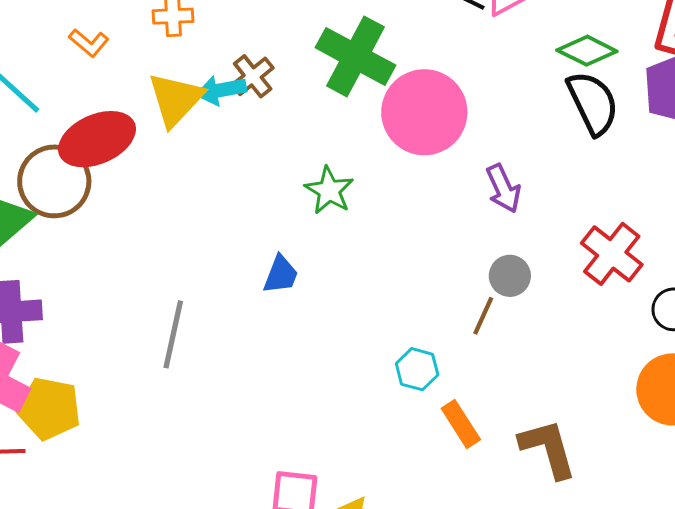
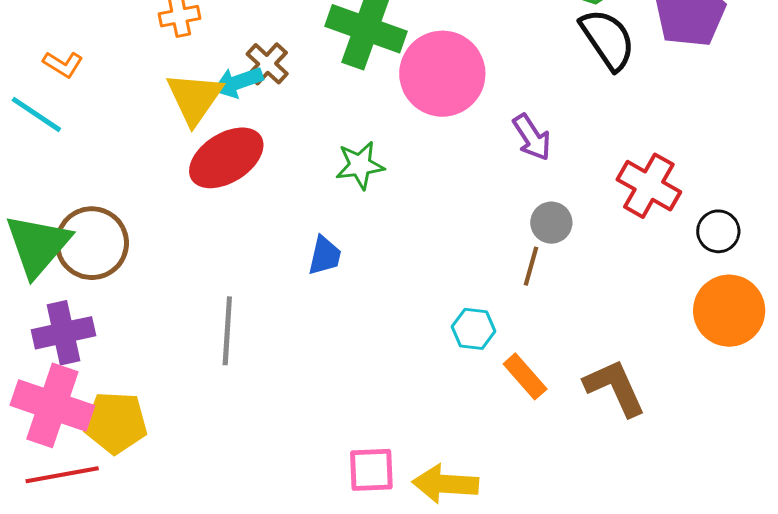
orange L-shape: (89, 43) -> (63, 64), moved
red ellipse: (97, 139) -> (226, 158), moved
brown circle: (54, 181) -> (92, 243), moved
green star: (329, 190) -> (360, 165), turned -30

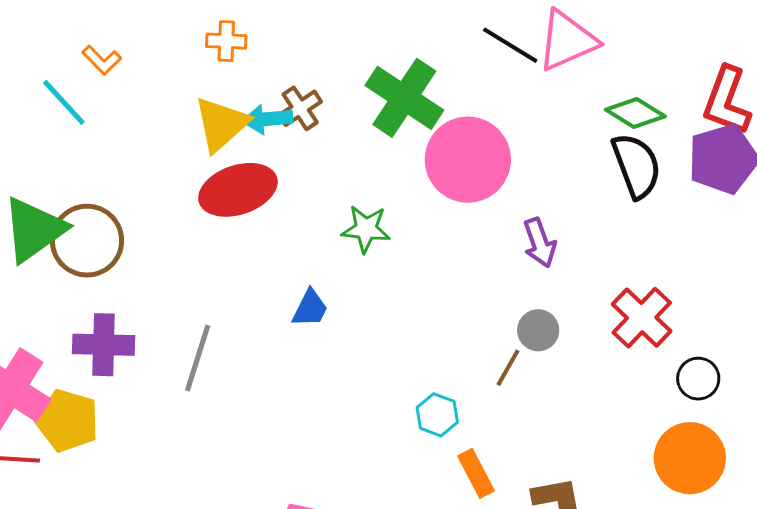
purple cross: (64, 333) -> (104, 345), moved

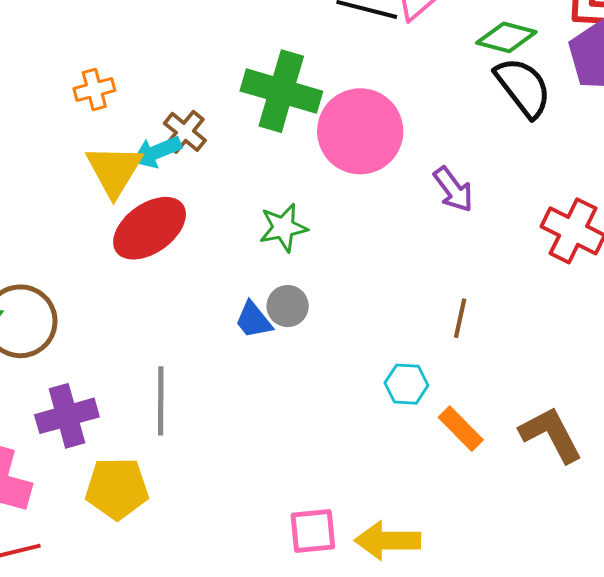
blue trapezoid: (310, 308) -> (253, 320), turned 132
gray circle: (538, 330) -> (288, 306), moved
yellow pentagon: (67, 421) -> (117, 488), moved

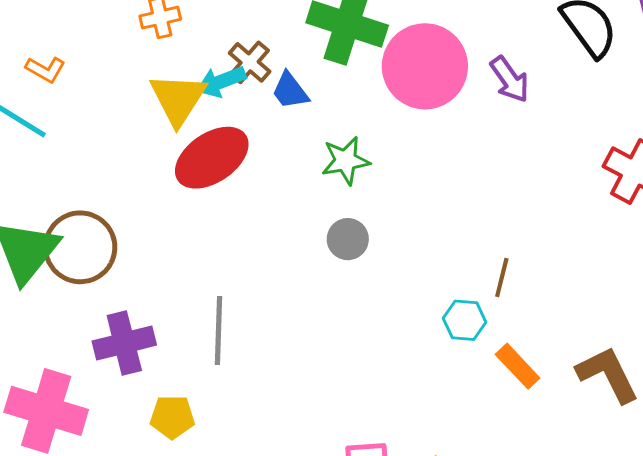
purple arrow: (453, 189) -> (510, 79), moved
brown line: (460, 318) -> (502, 278), moved
blue trapezoid: (253, 320) -> (290, 91), moved
yellow pentagon: (117, 488) -> (172, 417), size x0.7

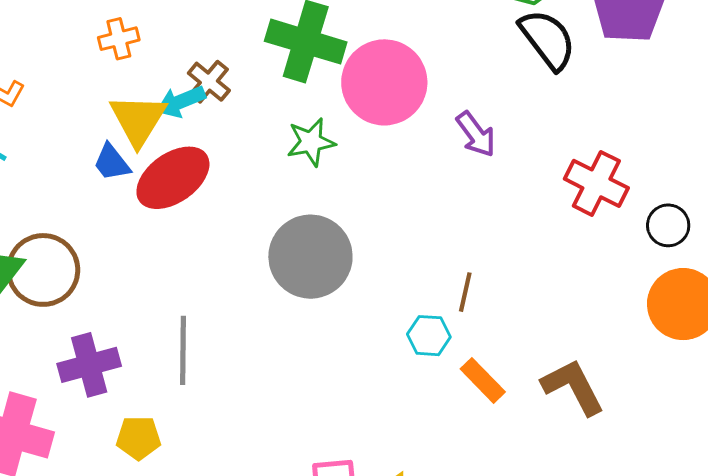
purple arrow: (510, 79) -> (476, 134), moved
blue trapezoid: (290, 91) -> (112, 163), moved
green star: (346, 161) -> (311, 142), moved
gray circle: (348, 239) -> (310, 257), size x2.0

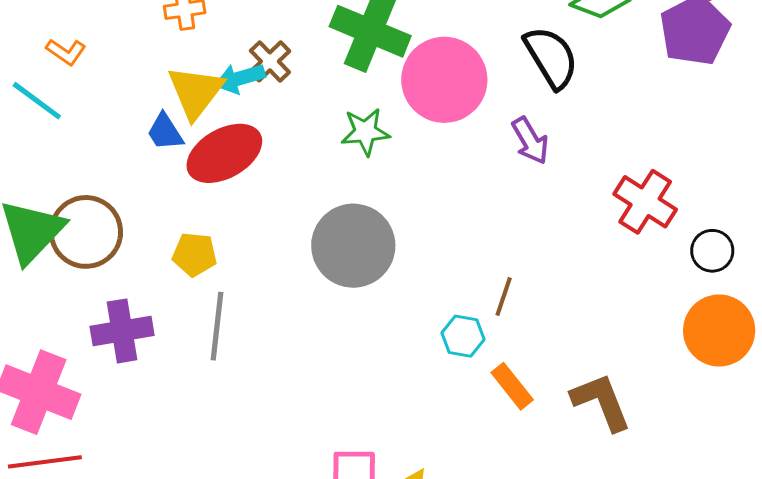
black semicircle: (548, 39) -> (551, 57), moved
yellow pentagon: (139, 438) -> (195, 254), moved

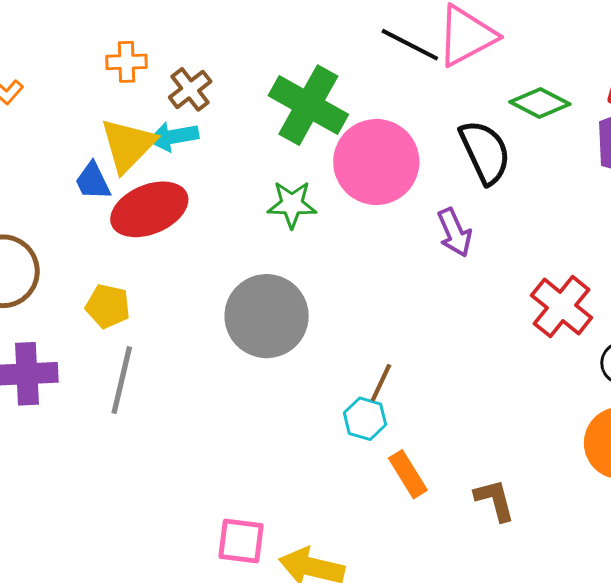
brown cross: (270, 61) -> (190, 89), moved
brown line: (504, 297) -> (381, 383), moved
brown L-shape: (601, 402) -> (495, 500), size x0.7

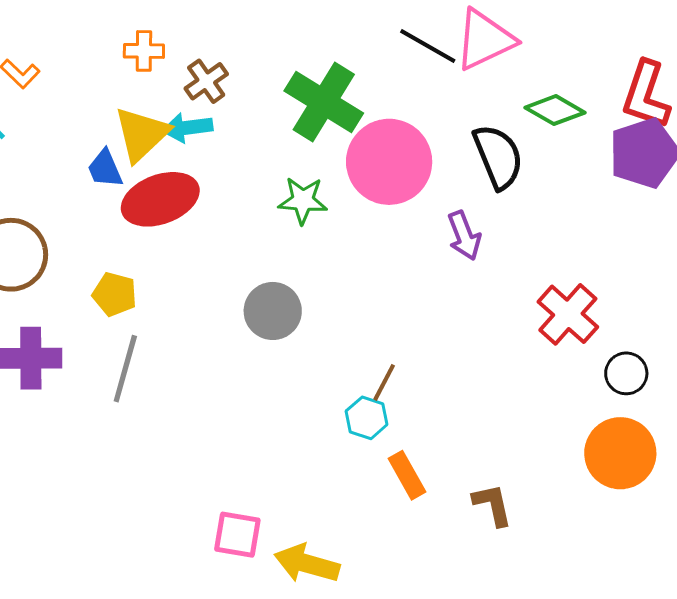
gray circle: (267, 316) -> (273, 311), size x0.7

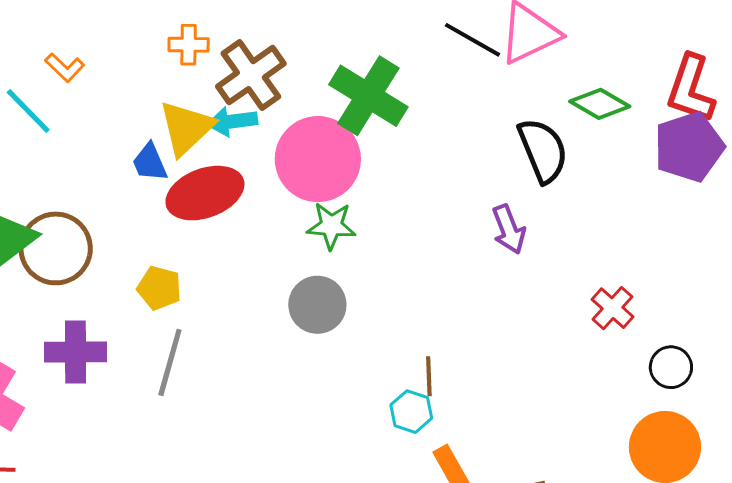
brown cross: (206, 81) -> (251, 75), size x1.6
pink circle: (389, 162) -> (318, 159), moved
green star: (303, 200) -> (331, 226), moved
red cross: (568, 314) -> (613, 308), size x0.7
brown line: (384, 382) -> (429, 376), turned -30

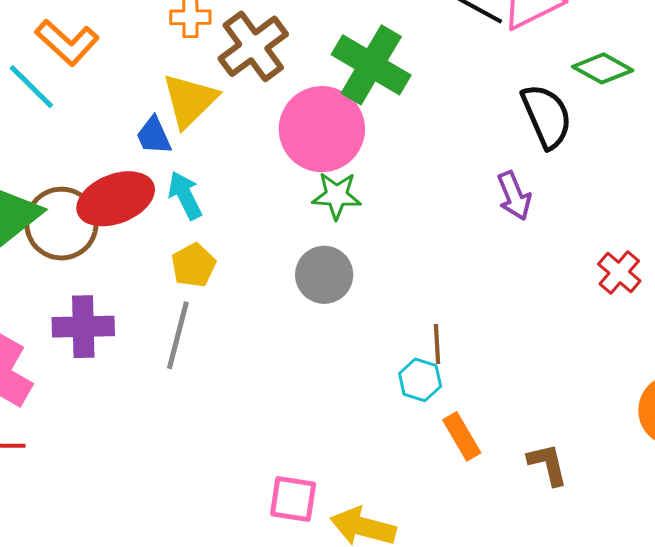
orange L-shape: (65, 67) -> (67, 42), size x1.6
cyan arrow: (232, 121) -> (185, 195), moved, turned 72
red ellipse: (205, 193) -> (116, 199), moved
yellow pentagon: (159, 288) -> (194, 265), moved, turned 30

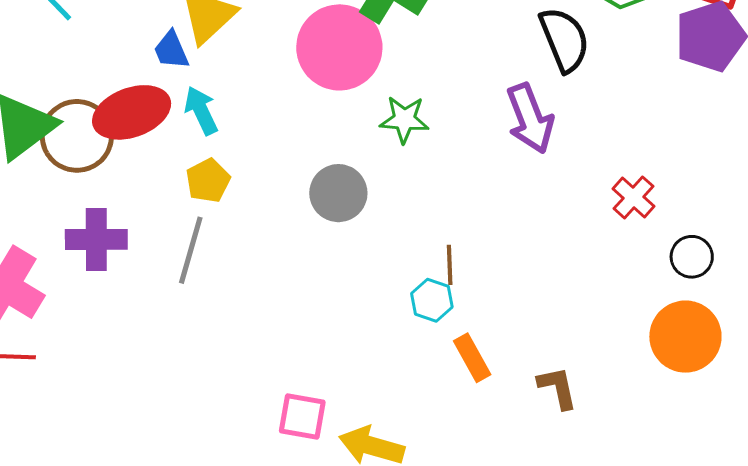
green star: (337, 196) -> (404, 119), moved
purple arrow: (514, 196) -> (530, 118), size x1.4

